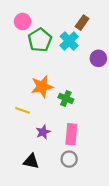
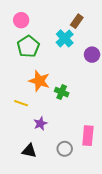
green pentagon: (40, 40) -> (28, 46), moved
orange star: (42, 87) -> (39, 81), turned 30
pink rectangle: (71, 134) -> (88, 136), moved

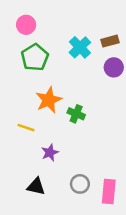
brown rectangle: (77, 21) -> (110, 41), moved, turned 40
orange star: (39, 81) -> (49, 100), turned 30
pink rectangle: (88, 136) -> (109, 191), moved

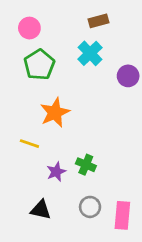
brown rectangle: (110, 41) -> (98, 21), moved
green cross: (76, 114) -> (86, 165), moved

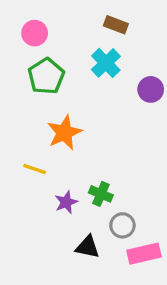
brown rectangle: (98, 21) -> (116, 25), turned 36
gray circle: (90, 207) -> (122, 225), moved
black triangle: (41, 210) -> (88, 247), moved
pink rectangle: (122, 215) -> (144, 254), turned 72

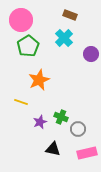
pink circle: (35, 33) -> (21, 20), size x1.5
gray circle: (122, 225) -> (78, 129), moved

